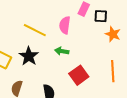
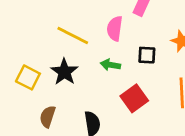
black square: (101, 16) -> (147, 55), moved

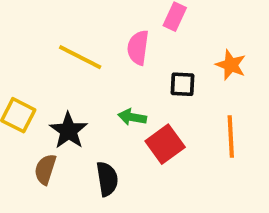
green arrow: (110, 65) -> (132, 117), moved
black star: (64, 72) -> (68, 131), moved

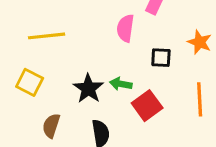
yellow line: (80, 57) -> (47, 36), moved, turned -33
black star: (68, 131) -> (88, 89), moved

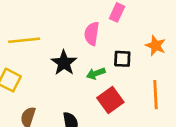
green arrow: (121, 84) -> (96, 73), moved, turned -30
black star: (88, 89) -> (64, 63), moved

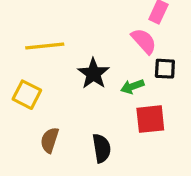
pink semicircle: (92, 34) -> (144, 41), moved, turned 130
red square: (110, 100) -> (150, 119), turned 30

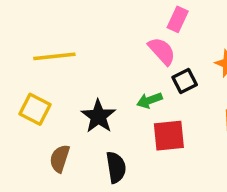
black square: (165, 69) -> (185, 81), turned -30
black star: (93, 74) -> (98, 116), moved

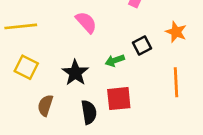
pink semicircle: (162, 51) -> (86, 22), moved
yellow line: (54, 56) -> (21, 26), moved
red square: (169, 136) -> (119, 99), moved

